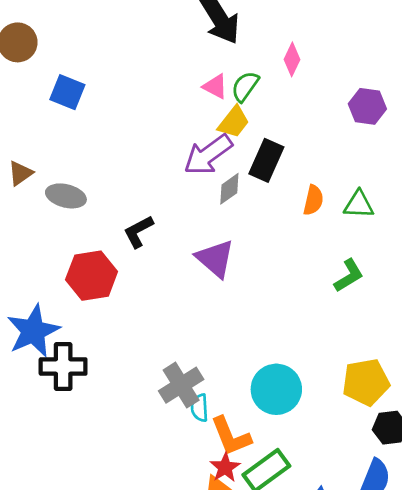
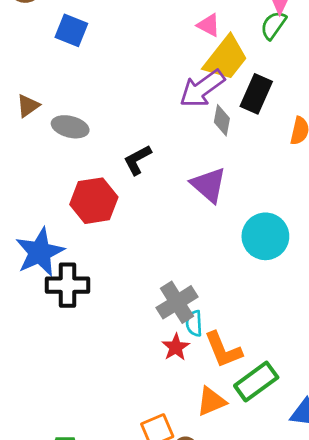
green semicircle: (245, 86) -> (273, 25), moved
yellow trapezoid: (234, 122) -> (226, 58), size x1.5
gray diamond: (229, 189) -> (222, 120), turned -44
cyan circle: (276, 389) -> (265, 236), moved
red star: (225, 467) -> (176, 347), moved

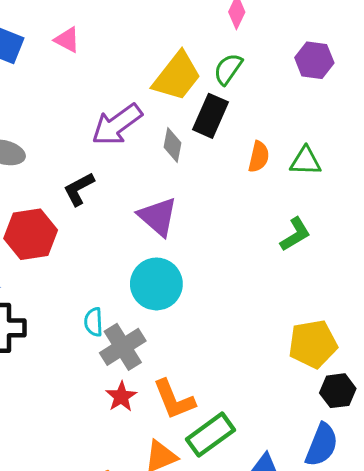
pink triangle: (209, 25) -> (67, 40), moved
green semicircle: (273, 25) -> (228, 69), moved
purple arrow: (202, 89) -> (117, 125), moved
cyan circle: (265, 236) -> (156, 284), moved
cyan semicircle: (194, 323) -> (94, 322), moved

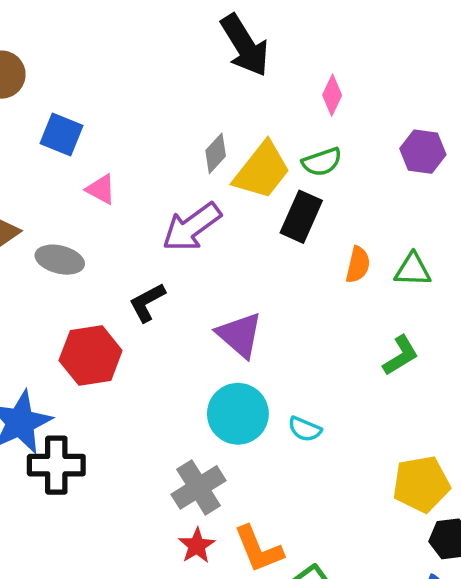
pink triangle: (67, 40) -> (101, 189), moved
green semicircle: (228, 69) -> (322, 162), turned -144
gray diamond: (172, 145) -> (216, 153), moved, turned 32
cyan semicircle: (94, 322) -> (305, 429), moved, turned -64

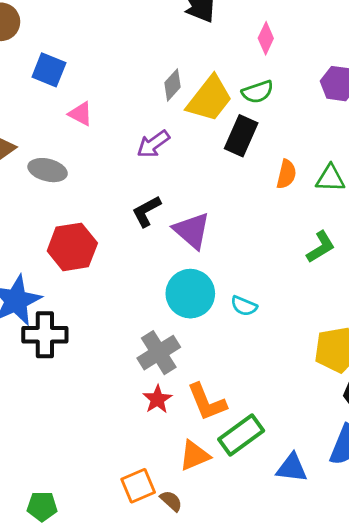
purple arrow: (192, 227) -> (153, 144), size x0.7
black L-shape: (147, 302) -> (146, 211), moved

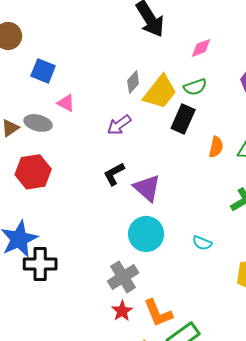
pink diamond: (266, 38) -> (201, 48), turned 45
gray ellipse: (48, 170) -> (38, 123), moved
red hexagon: (72, 247) -> (33, 172), moved
cyan semicircle: (244, 306) -> (202, 243), moved

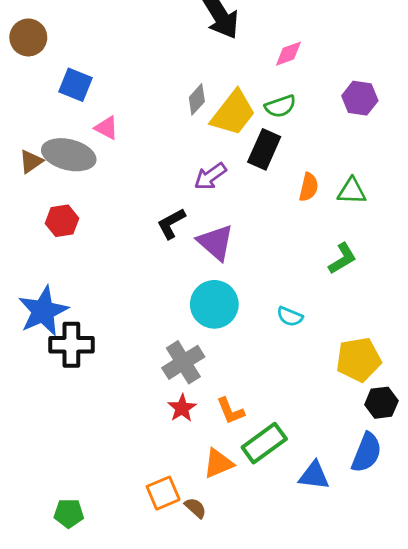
gray ellipse: (38, 123) -> (69, 155), size x1.4
purple arrow: (119, 125) -> (210, 176), moved
red hexagon: (33, 172) -> (62, 221), size x0.7
orange L-shape: (158, 313) -> (230, 411), size x0.7

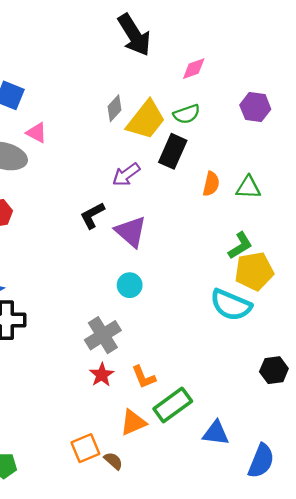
cyan circle: (214, 304) -> (130, 285), size x0.6
cyan semicircle: (290, 316) -> (231, 305), moved, size x1.8
yellow pentagon: (359, 360) -> (254, 271), moved
blue semicircle: (367, 453) -> (261, 461), moved

